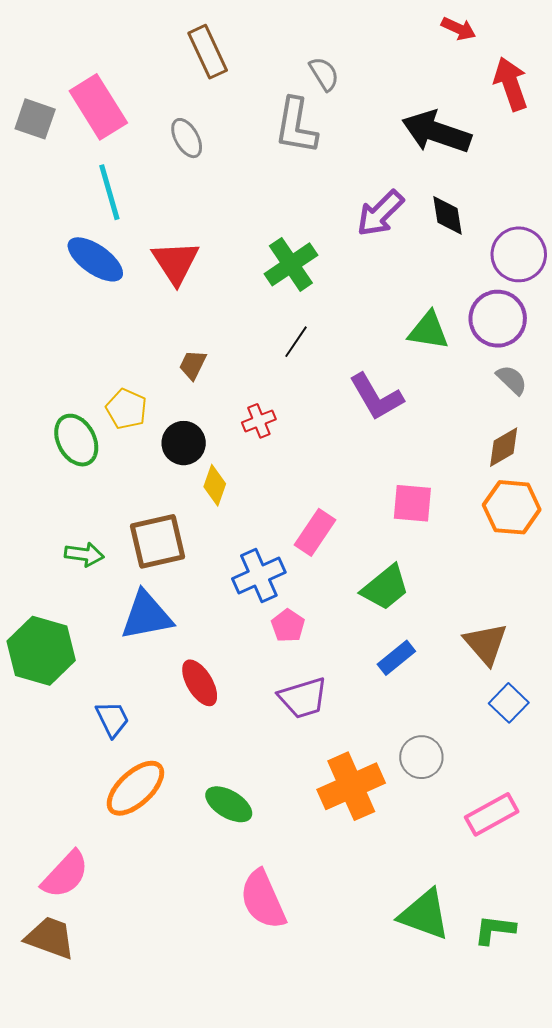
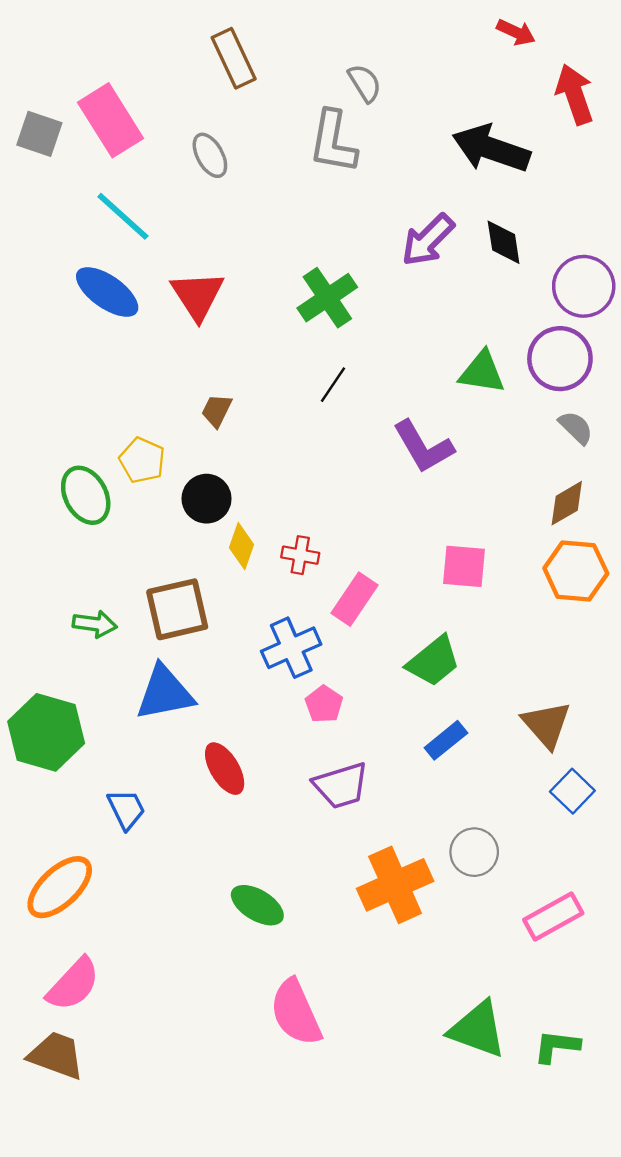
cyan line: (109, 192) -> (123, 216), turned -32
red cross: (259, 421) -> (300, 555), moved, turned 32
orange ellipse: (135, 788) -> (60, 887), moved

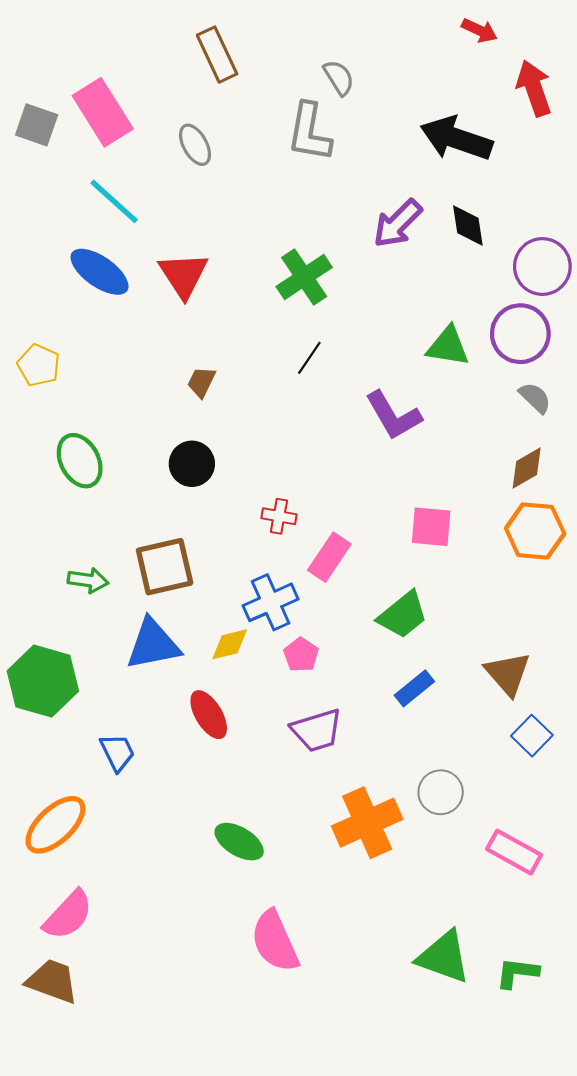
yellow pentagon: (142, 460) -> (39, 365), moved
yellow diamond: (242, 546) -> (230, 644), moved, turned 57
pink rectangle: (553, 916) -> (514, 852), turned 58

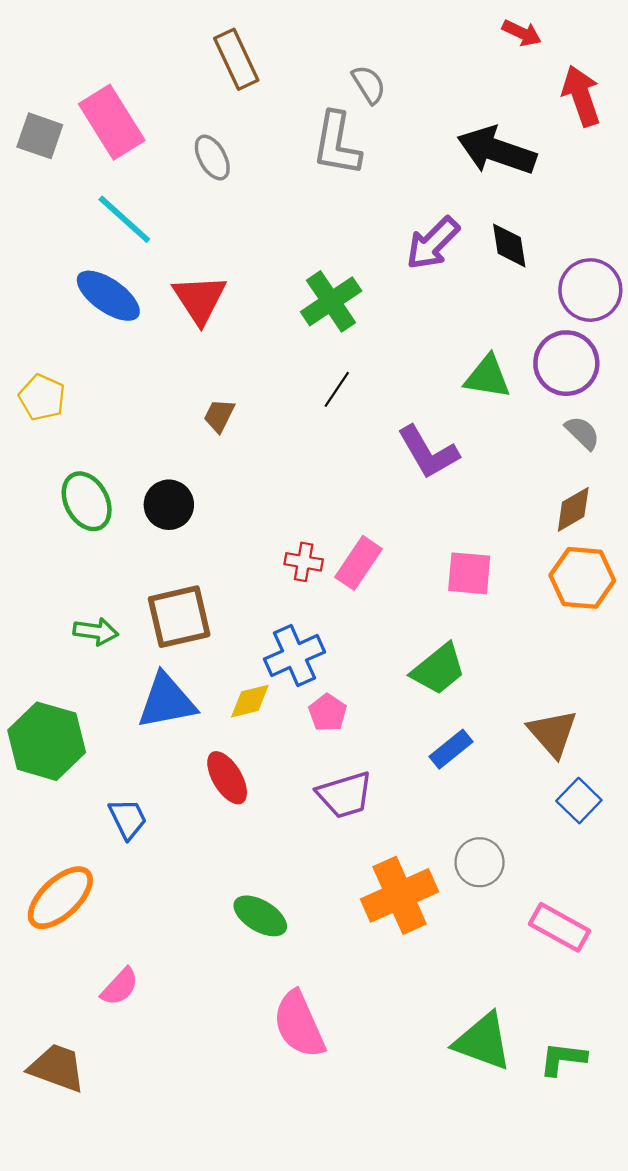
black circle: (192, 464) -> (169, 505), moved
pink rectangle: (329, 557) -> (358, 563), moved
pink semicircle: (68, 915) -> (120, 987), moved, size x0.7

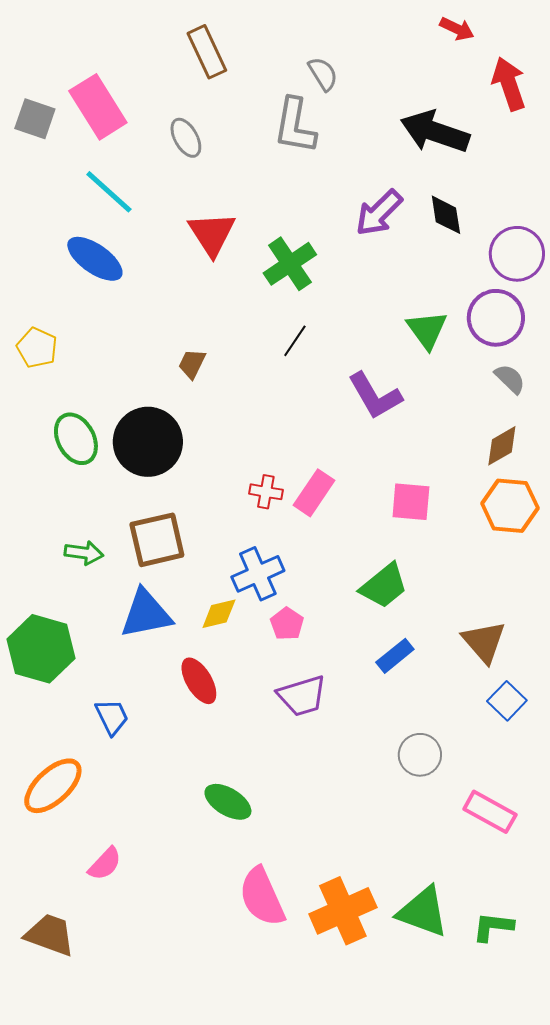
red triangle: (200, 299) -> (212, 234), moved
green triangle: (488, 377) -> (427, 330), turned 45
black circle: (169, 505) -> (148, 442), size x1.6
orange cross: (400, 895) -> (343, 911), moved

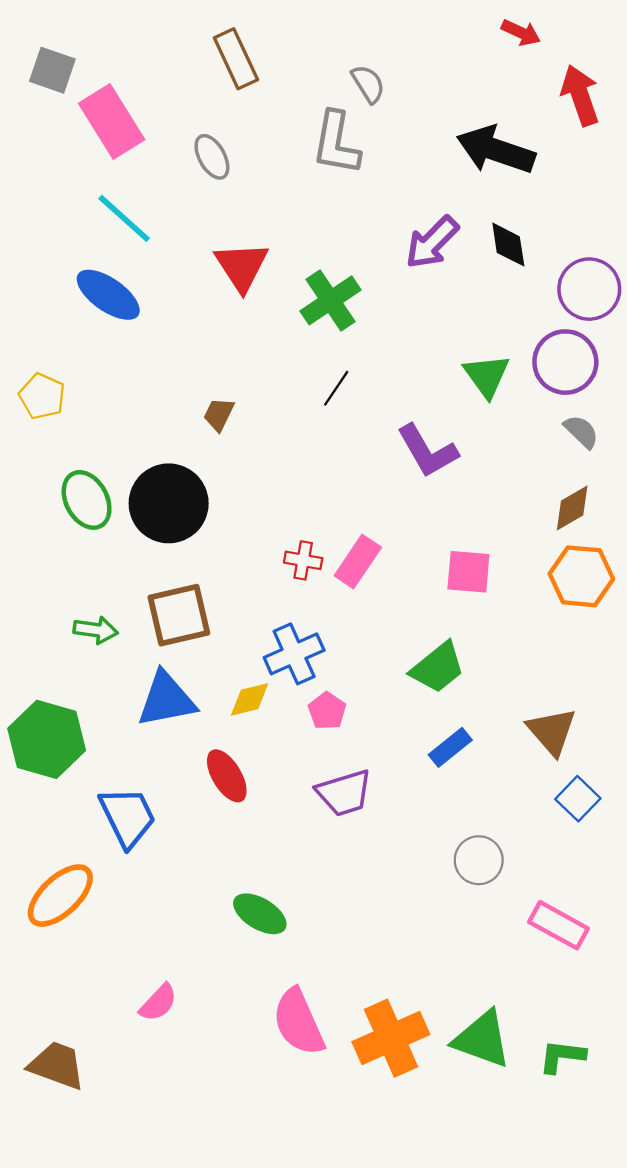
gray square: (35, 119) -> (52, 70), moved
blue trapezoid: (112, 717) -> (128, 817), size x1.5
pink semicircle: (105, 864) -> (158, 1003), moved

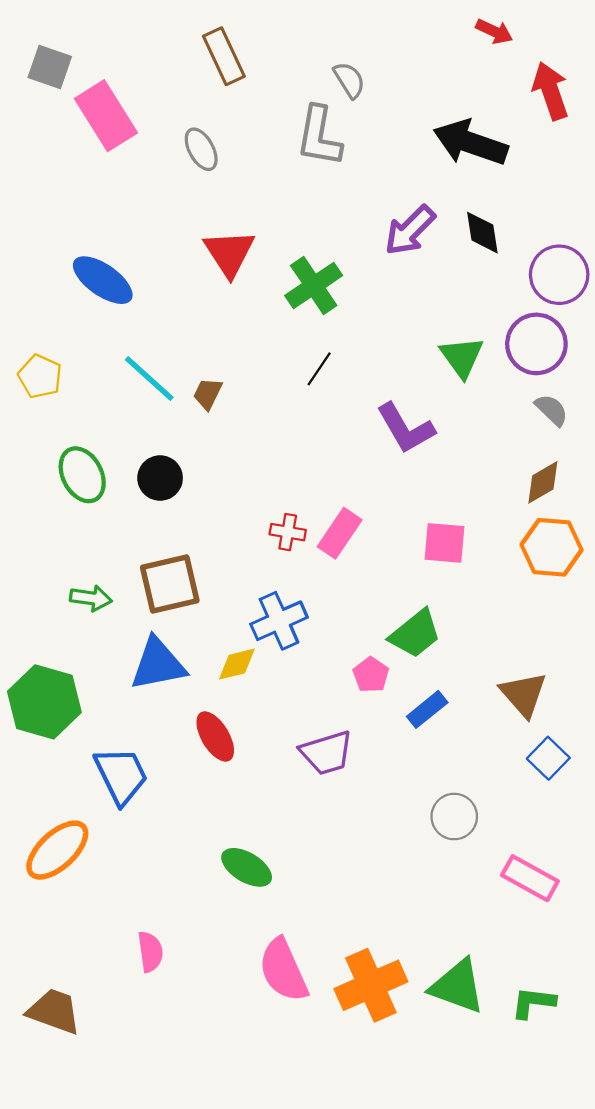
cyan line: (124, 218) -> (149, 379), moved
black circle: (169, 503) -> (160, 478), size x0.6
pink pentagon: (327, 711) -> (371, 675), moved
pink semicircle: (158, 1003) -> (150, 952), turned -51

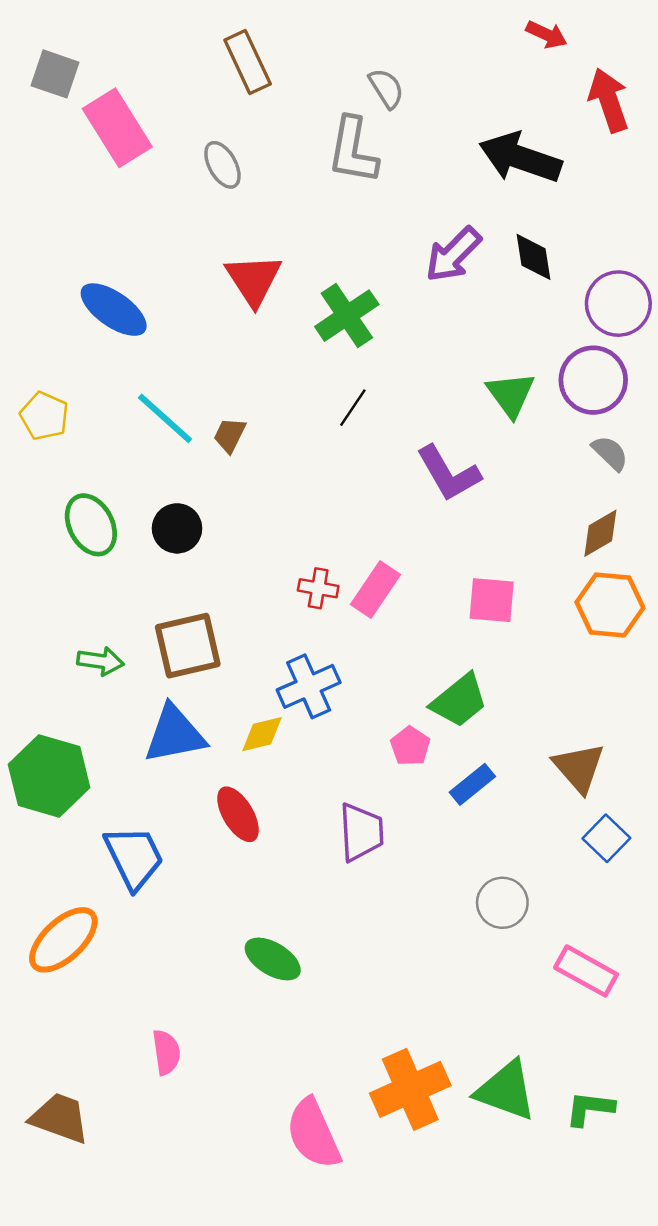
purple trapezoid: (327, 753) -> (361, 832), turned -76
pink semicircle: (283, 970) -> (313, 1134), moved

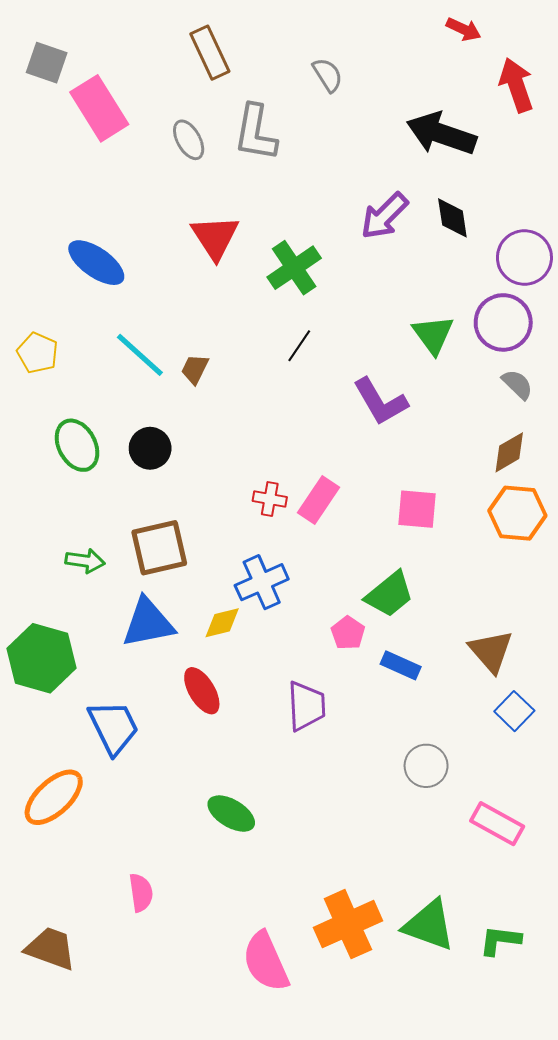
gray L-shape: (353, 150) -> (256, 133), moved
blue rectangle: (472, 784) -> (401, 665), turned 63

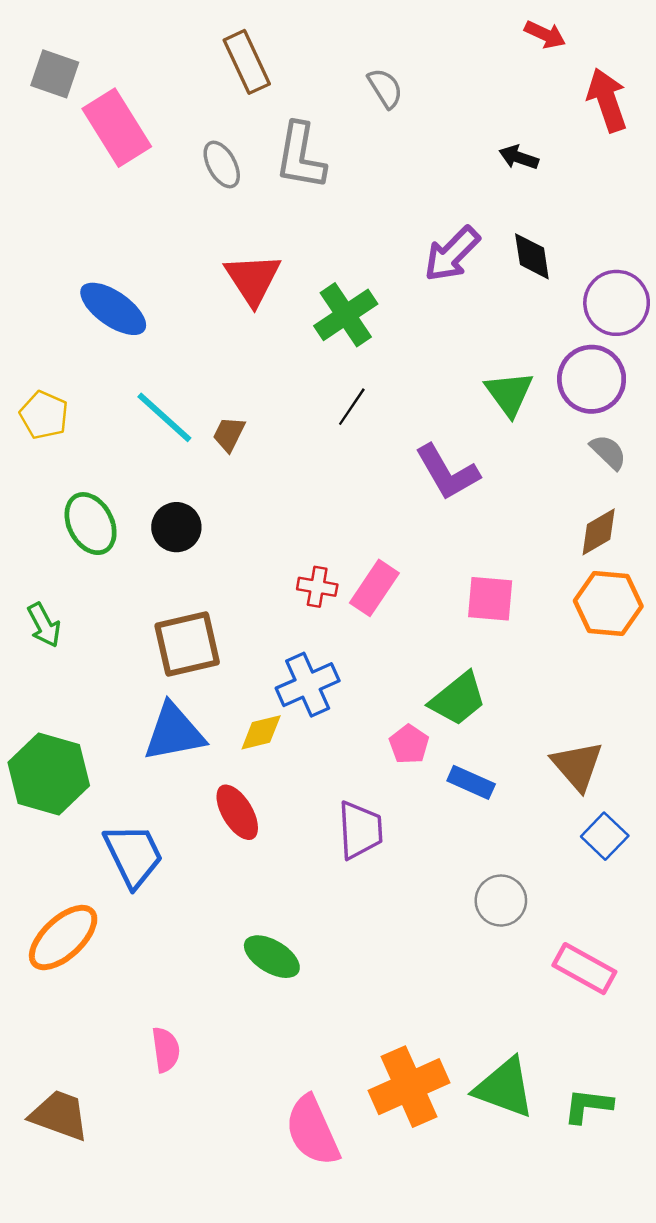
black arrow: (441, 134) -> (519, 157), size x0.5
green arrow: (85, 561) -> (44, 625), moved, turned 54

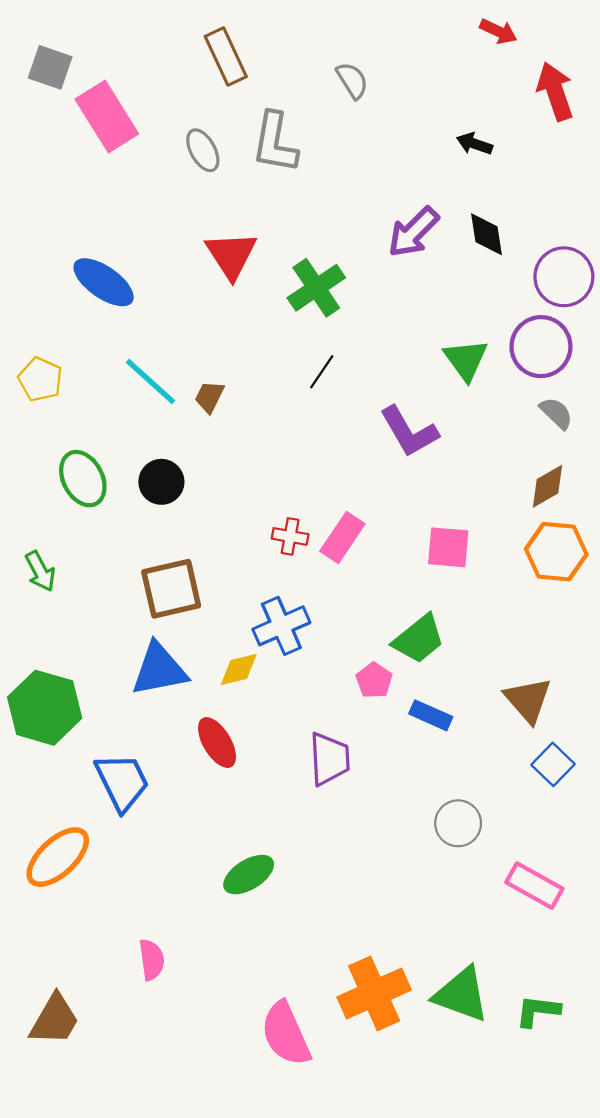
green ellipse: (272, 957) -> (249, 875), turned -63
brown trapezoid: (60, 1115) -> (54, 1020), turned 100

